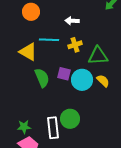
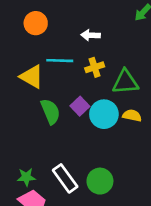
purple square: (64, 74) -> (80, 106), turned 32
yellow semicircle: (103, 81) -> (132, 115), turned -32
green circle: (70, 119) -> (100, 181), moved
white rectangle: (53, 128) -> (65, 178), turned -30

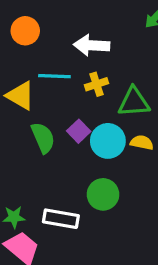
white arrow: (91, 35) -> (92, 45), size x1.5
white rectangle: (65, 178) -> (61, 219), turned -44
green circle: (100, 181) -> (103, 194), moved

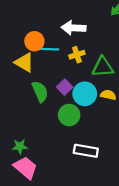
orange circle: (25, 31) -> (34, 41), moved
green circle: (103, 194) -> (69, 115), moved
white rectangle: (61, 219) -> (86, 151), moved

